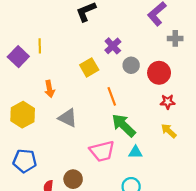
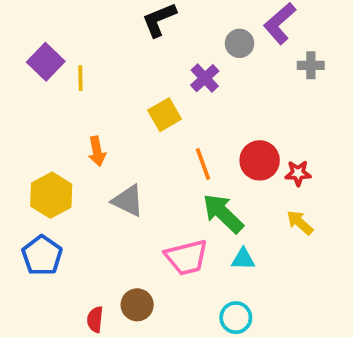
purple square: (18, 57) -> (46, 62), moved
gray circle: (131, 65) -> (240, 43), moved
red circle: (159, 73) -> (260, 160), moved
blue pentagon: (25, 161) -> (42, 255), moved, turned 30

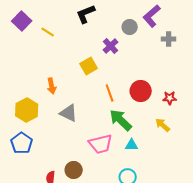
purple square: (46, 62) -> (22, 21), moved
yellow line: (80, 78) -> (48, 32), moved, turned -56
red star: (298, 173) -> (170, 98), moved

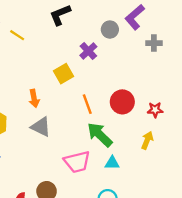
orange arrow: (52, 86) -> (34, 99), moved
yellow arrow: (163, 125) -> (147, 140), turned 70

